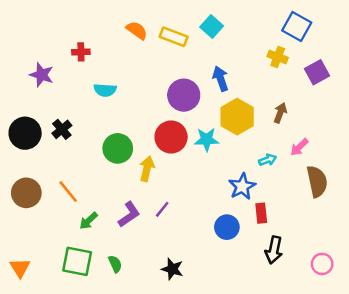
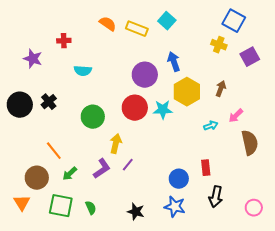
yellow arrow: (147, 169) -> (116, 144), moved
blue star: (242, 186) -> (175, 207), moved, turned -30
brown circle: (26, 193) -> (37, 178), moved
orange triangle: (20, 268) -> (22, 203), moved

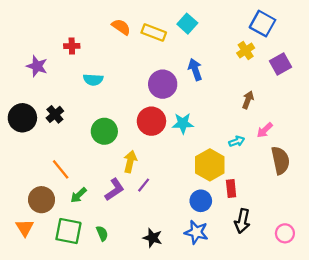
yellow cross: (219, 45) -> (246, 50), turned 35
yellow hexagon: (187, 92) -> (210, 165), moved

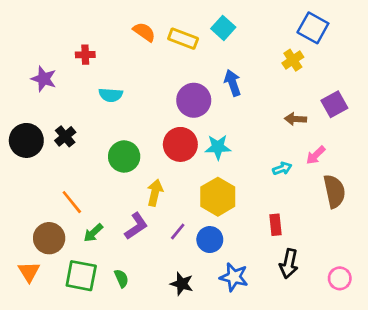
purple square: (280, 64) -> (334, 104), moved
brown arrow: (248, 100) -> (296, 119), turned -108
yellow hexagon: (210, 165) -> (218, 197), moved
purple line: (144, 185) -> (178, 231), moved
blue circle: (201, 201) -> (210, 240), moved

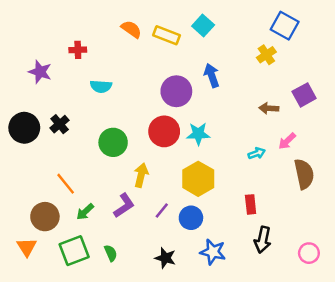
green square: (81, 276) -> (74, 251), turned -32

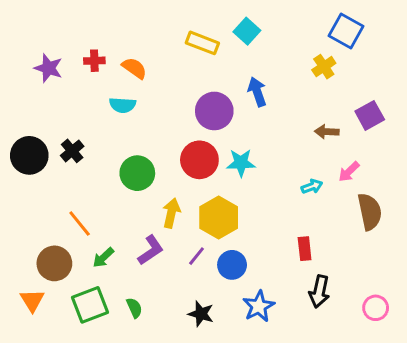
orange semicircle: (131, 29) -> (134, 68), moved
purple star: (40, 72) -> (48, 68), moved
yellow hexagon: (198, 179) -> (219, 218), moved
blue star: (213, 252) -> (259, 306), turned 30

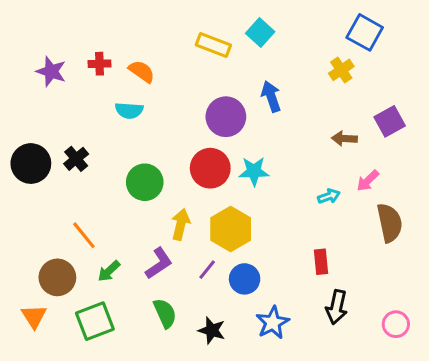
green semicircle: (134, 308) -> (165, 313), moved, size x1.4

